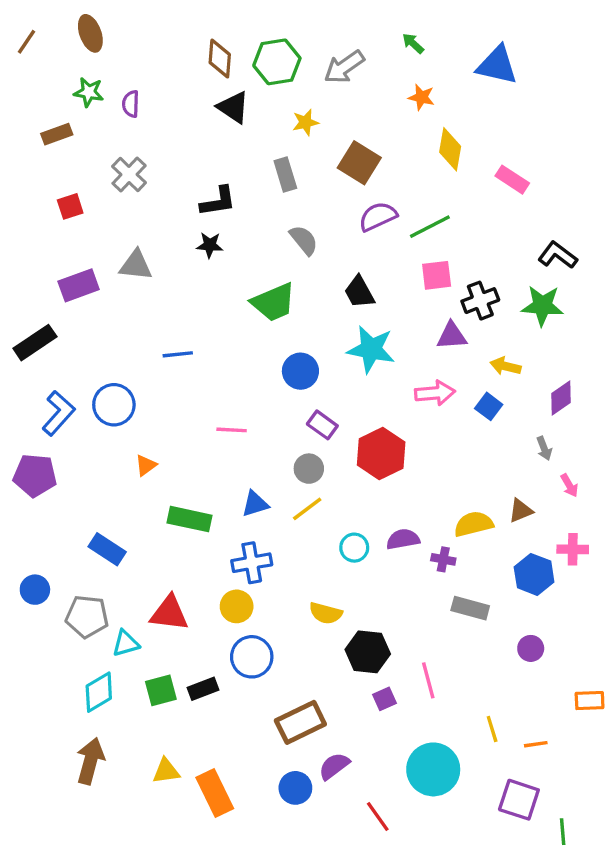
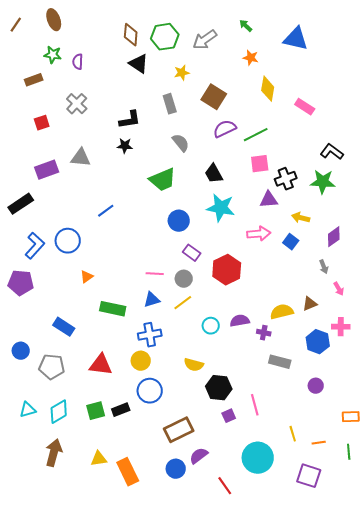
blue line: (178, 354) -> (106, 211), turned -30
pink line: (232, 430) -> (155, 274), moved
cyan triangle: (126, 643) -> (28, 410), moved
green line: (563, 832) -> (349, 452), moved

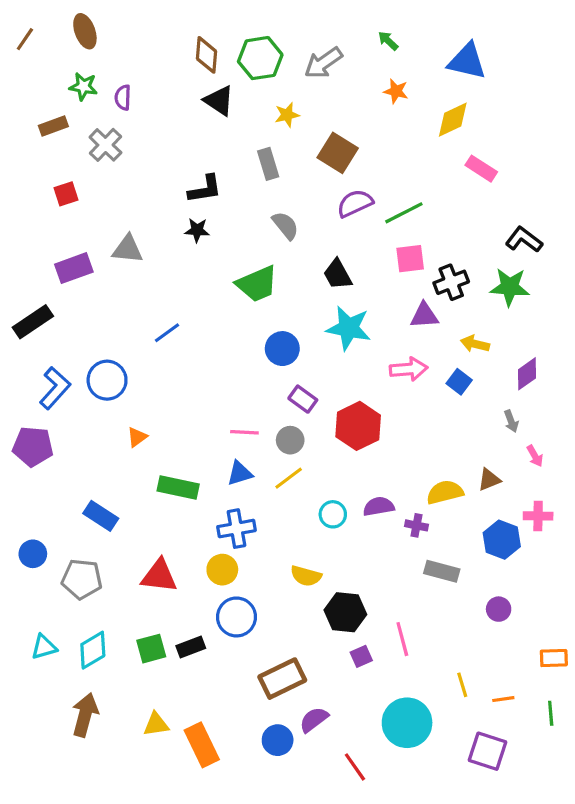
yellow diamond: (268, 89) -> (453, 120), moved, turned 55
gray cross: (77, 104) -> (105, 145), moved

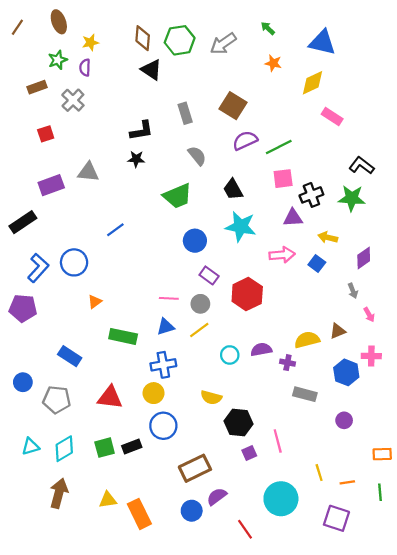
green star: (83, 86) -> (58, 60), turned -30
yellow star: (287, 115) -> (90, 42), moved

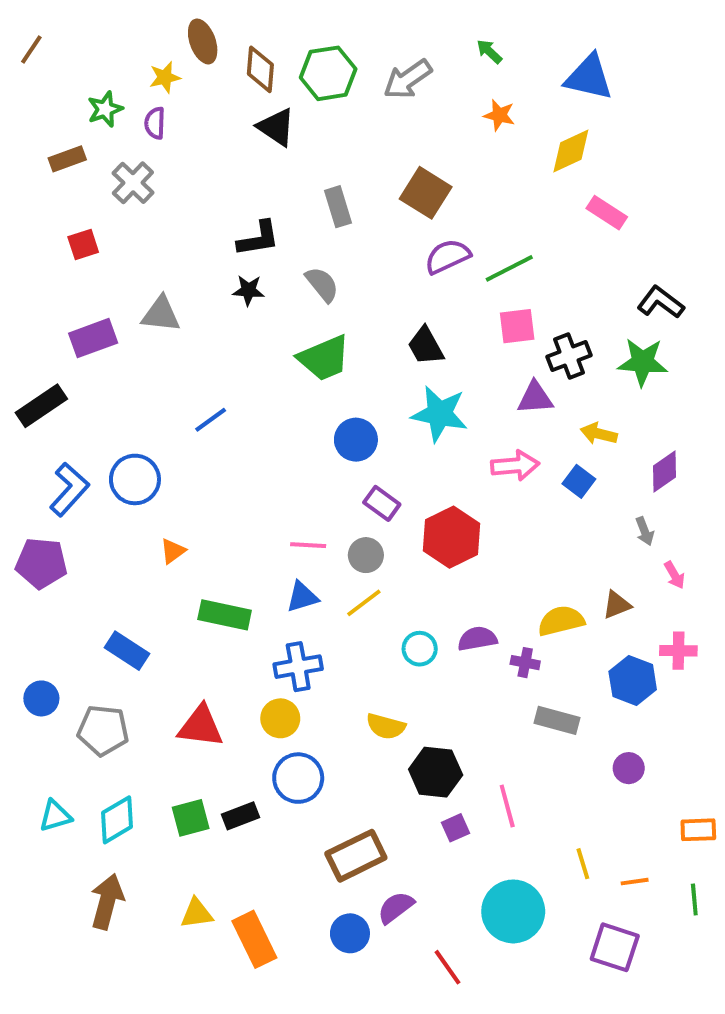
brown ellipse: (59, 22) -> (203, 41), moved
gray semicircle: (197, 156) -> (322, 284), moved

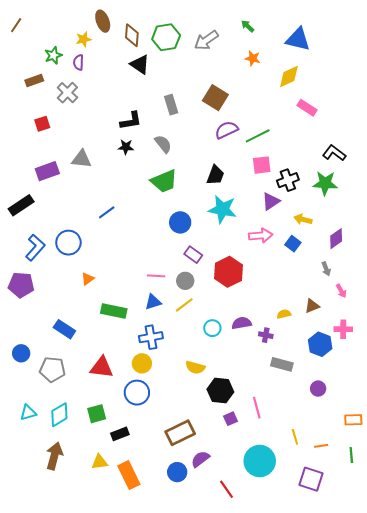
black trapezoid: (426, 346) -> (215, 175), turned -130
purple triangle: (535, 398) -> (271, 201), turned -30
yellow semicircle: (561, 621) -> (284, 314), size x0.6
blue circle: (298, 778) -> (137, 393), moved
black rectangle: (240, 816) -> (120, 434), moved

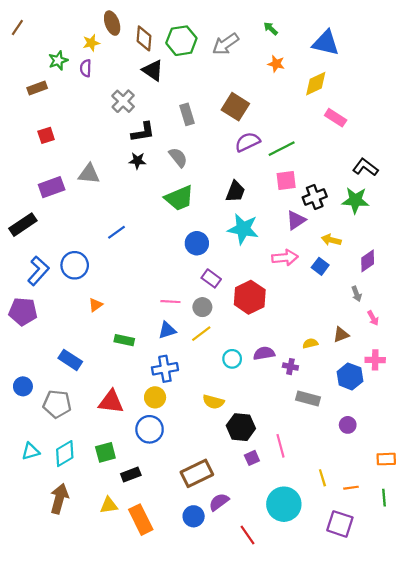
gray cross: (67, 93) -> (123, 101), moved
green rectangle: (114, 311) -> (124, 340), size x0.7

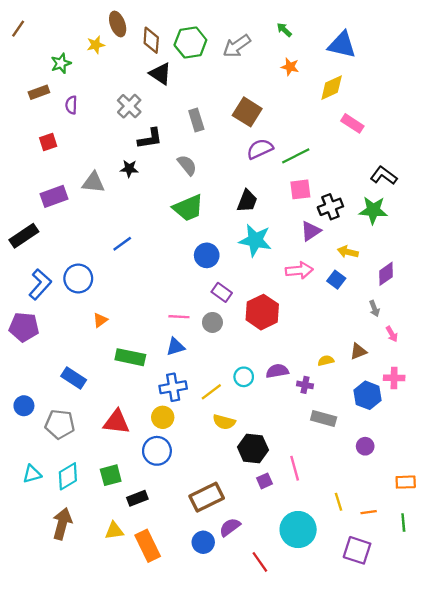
purple semicircle: (86, 68) -> (71, 105), moved
black star: (137, 161) -> (129, 169), moved
yellow line: (201, 334) -> (211, 392), moved
green rectangle: (124, 340) -> (130, 357), size x1.4

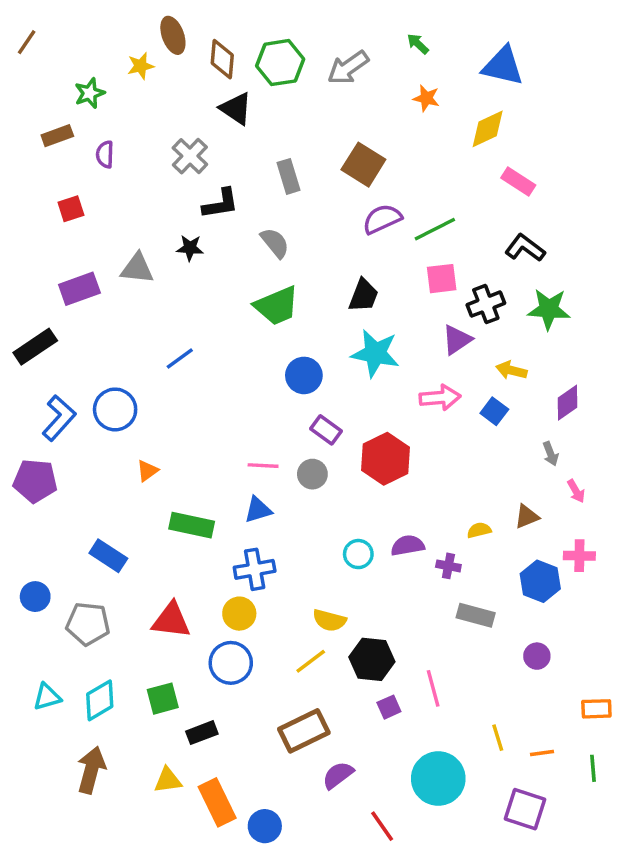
black L-shape: (384, 176) -> (525, 248), moved
yellow line: (211, 392) -> (311, 661), moved
blue circle: (203, 542) -> (265, 826), moved

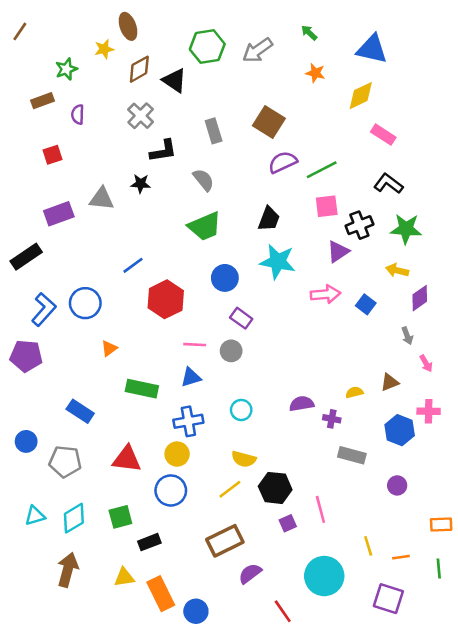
brown diamond: (222, 59) -> (139, 69), moved, turned 56
yellow arrow: (511, 370) -> (397, 270), moved
red hexagon: (386, 459) -> (166, 299), moved
cyan circle: (358, 554) -> (241, 410), moved

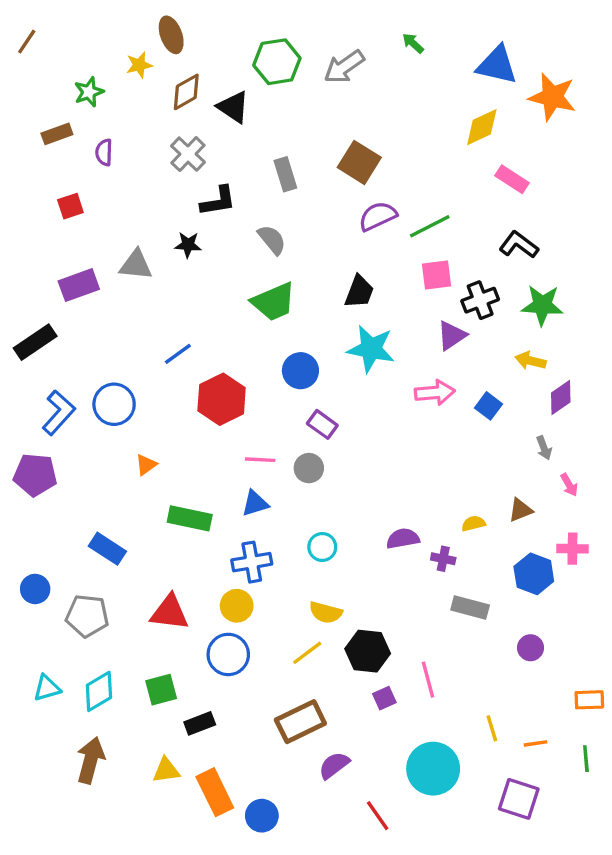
orange star: (315, 73) -> (552, 97), moved, size x1.8

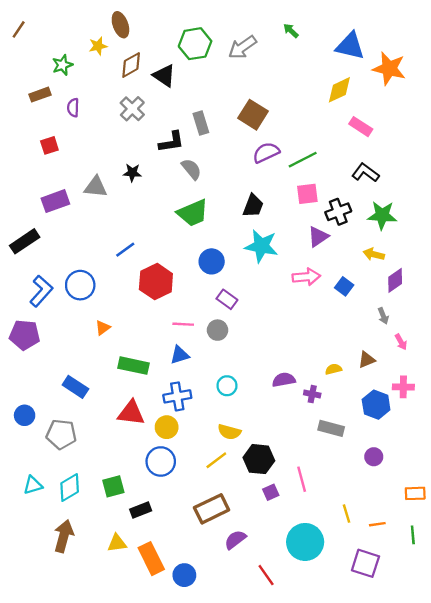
black L-shape: (218, 201) -> (171, 142), moved
red triangle: (169, 612) -> (131, 413), moved

